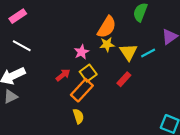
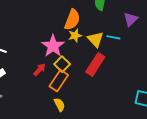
pink star: (82, 52) -> (53, 46), size x1.6
cyan line: (148, 53) -> (113, 37), turned 48
red rectangle: (124, 79) -> (95, 64), size x1.6

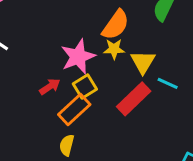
cyan line: (113, 37) -> (168, 83), moved
yellow semicircle: (59, 105) -> (67, 145), turned -152

